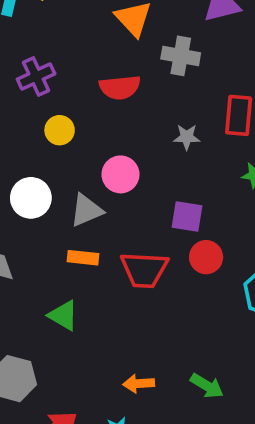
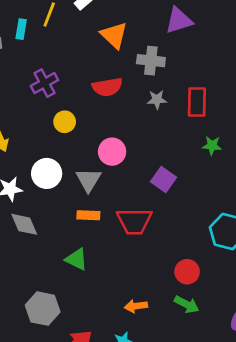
gray star: (187, 137) -> (157, 100), moved
gray triangle: (86, 210) -> (88, 180), turned -32
purple square: (187, 216) -> (163, 180), turned 30
red circle: (206, 257) -> (187, 272), moved

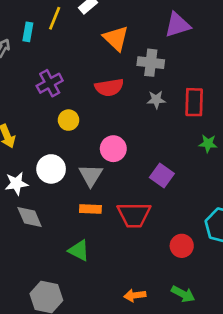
red circle: (187, 272) -> (182, 246), moved

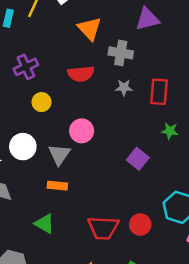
purple square: (162, 176) -> (138, 159), moved
red trapezoid: (134, 215) -> (103, 228), moved

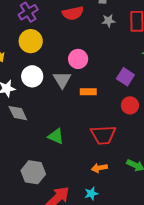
yellow circle: (41, 102) -> (31, 41), moved, size x1.5
orange rectangle: (57, 186) -> (88, 92), moved
red circle: (140, 224) -> (130, 105), moved

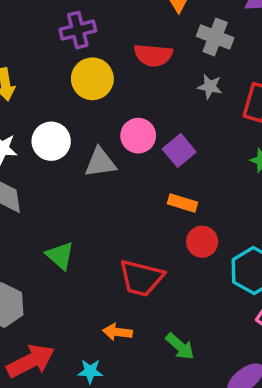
yellow circle: (31, 41) -> (92, 79), moved
purple square: (125, 77) -> (179, 150), moved
gray triangle: (62, 80) -> (100, 163), turned 36
orange rectangle: (88, 92) -> (182, 203), moved

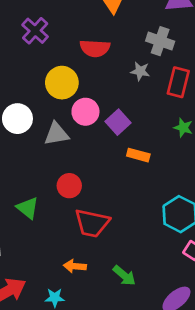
purple cross: (78, 30) -> (35, 31), turned -32
gray cross: (215, 37) -> (160, 41), moved
yellow circle: (92, 79) -> (62, 83), moved
orange rectangle: (182, 203) -> (138, 155), moved
red circle: (202, 242) -> (69, 186), moved

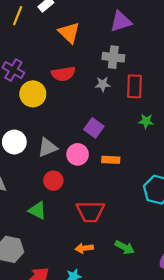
yellow circle: (62, 83) -> (33, 94), moved
pink circle: (85, 112) -> (78, 154), moved
orange rectangle: (138, 155) -> (111, 160), moved
red circle: (69, 186) -> (53, 181), moved

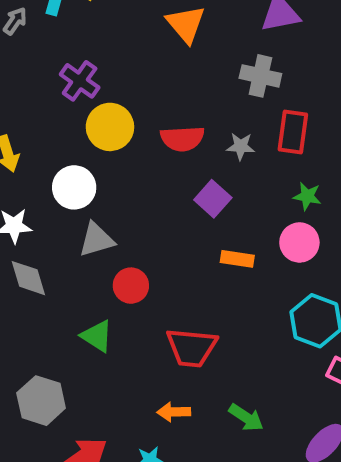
red semicircle: (63, 74) -> (182, 139), moved
gray star: (103, 84) -> (241, 146), moved
white circle: (14, 142) -> (74, 187), moved
gray triangle: (48, 147) -> (97, 240), moved
pink circle: (78, 154) -> (299, 242), moved

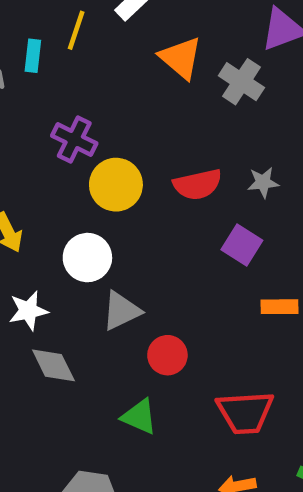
gray cross: (260, 76) -> (241, 82), moved, turned 30

